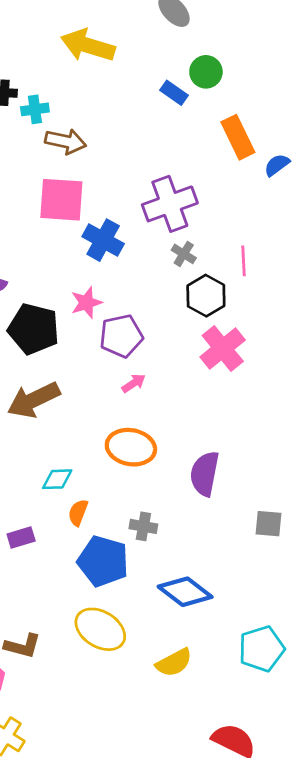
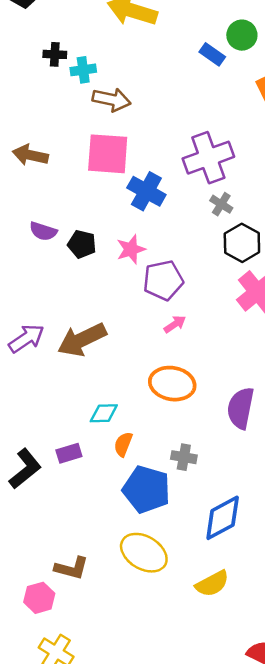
black pentagon: (34, 329) -> (82, 244), moved, size x0.6
purple rectangle: (21, 538) -> (69, 453), moved
blue diamond: (185, 592) -> (223, 518), turned -66

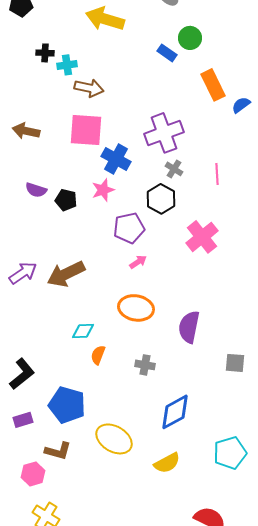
black hexagon: (242, 243) -> (161, 199), moved
pink star: (131, 249) -> (103, 190), moved
purple rectangle: (69, 453) -> (23, 420), moved
blue pentagon: (146, 489) -> (67, 405), moved

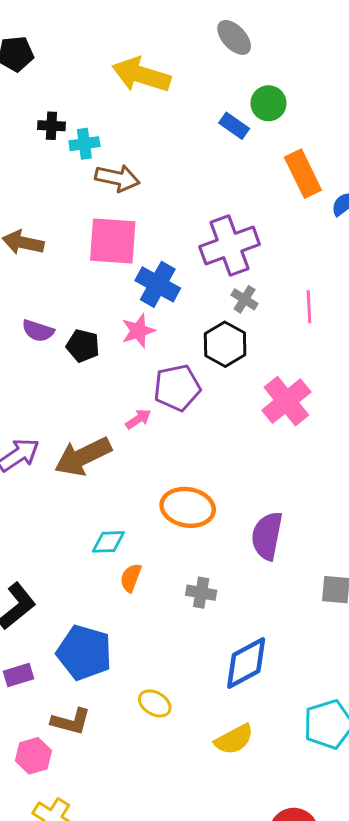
pink arrow: (138, 262) -> (138, 419), moved
yellow ellipse: (114, 439) -> (155, 703), size x0.6

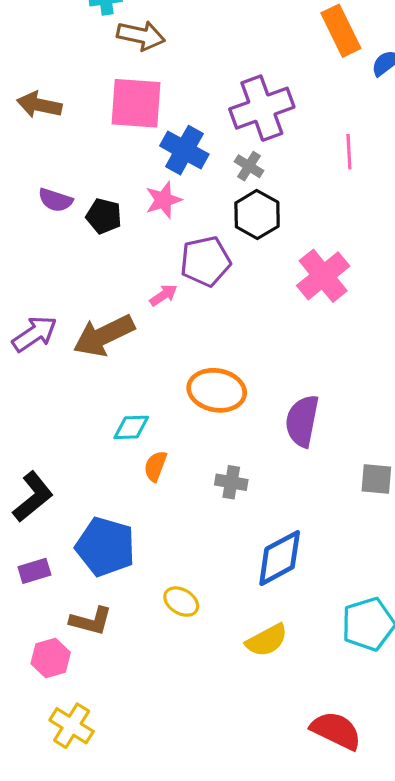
gray cross: (245, 299) -> (249, 166), moved
pink line: (309, 307) -> (349, 152), moved

